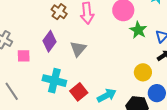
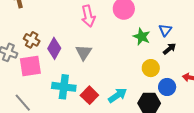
brown cross: (59, 12) -> (32, 40), moved
green star: (138, 30) -> (142, 37), moved
pink square: (24, 56) -> (30, 66), size x1.6

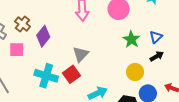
gray triangle: (84, 52) -> (81, 54), moved
pink square: (30, 66) -> (17, 50), size x0.7
red square: (89, 95) -> (71, 74), moved

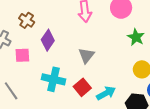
brown cross: (22, 24) -> (27, 20), moved
red square: (71, 74) -> (82, 87), moved

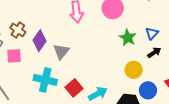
brown cross: (27, 20) -> (18, 30), moved
gray triangle: (86, 55) -> (61, 51), moved

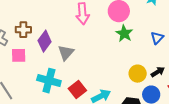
brown cross: (18, 30) -> (23, 30), turned -35
green star: (128, 38) -> (124, 34), moved
black arrow: (154, 53) -> (158, 72), moved

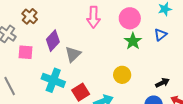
brown cross: (23, 30) -> (30, 16), moved, turned 35
blue triangle: (157, 38) -> (160, 35), moved
yellow circle: (138, 74) -> (122, 75), moved

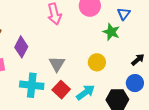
green star: (133, 41) -> (111, 32), moved
gray triangle: (73, 54) -> (57, 64), moved

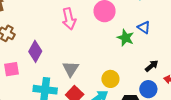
blue triangle: (124, 14) -> (144, 27), moved, turned -32
yellow circle: (97, 62) -> (110, 79), moved

